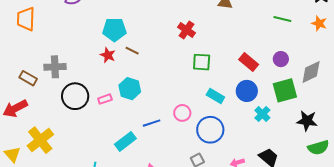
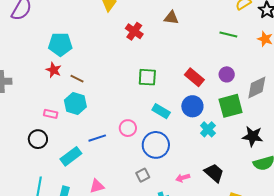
red cross: (186, 30) -> (134, 31), moved
brown line: (132, 51) -> (77, 79), moved
black circle: (75, 96) -> (38, 139), moved, size x0.7
pink rectangle: (105, 99) -> (51, 114), turned 32

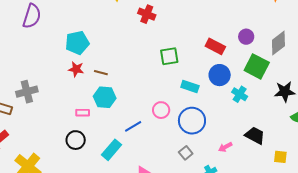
green square: (231, 106) -> (257, 66), turned -35

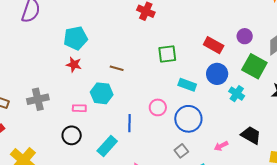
brown line: (101, 73) -> (117, 68), moved
gray cross: (27, 92) -> (38, 99), moved
blue line: (133, 126) -> (129, 123), turned -60

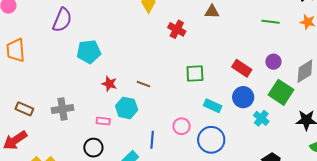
cyan pentagon: (76, 38) -> (89, 52), moved
red star: (74, 65) -> (109, 84), moved

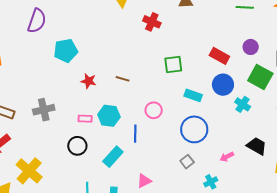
cyan hexagon: (127, 108) -> (109, 116), moved
pink circle: (182, 126) -> (154, 110), moved

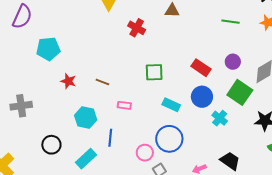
pink circle: (154, 110) -> (145, 153), moved
pink rectangle: (85, 119) -> (124, 105), moved

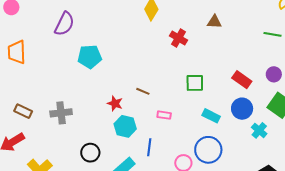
red star: (68, 81) -> (115, 103), moved

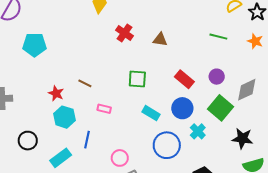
brown triangle: (214, 22) -> (160, 40), moved
blue circle: (208, 150) -> (167, 145), moved

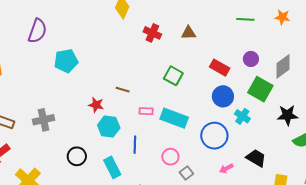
green square: (137, 79) -> (173, 76), turned 36
cyan rectangle: (151, 113) -> (174, 118), moved, size x1.5
cyan rectangle: (61, 158) -> (112, 167), turned -70

